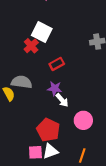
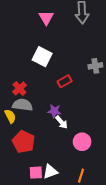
red cross: (31, 46) -> (19, 88), moved
red rectangle: (57, 64) -> (65, 81), moved
red pentagon: (48, 130) -> (24, 142), moved

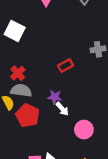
white square: (42, 57) -> (15, 31), moved
red pentagon: (24, 142) -> (28, 115), moved

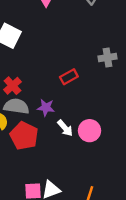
purple star: (55, 97) -> (46, 108), moved
pink circle: (84, 130) -> (90, 131), moved

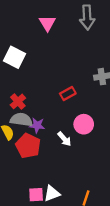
purple star: (46, 108) -> (37, 125), moved
pink circle: (90, 131) -> (84, 124), moved

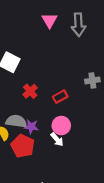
pink triangle: (47, 23) -> (49, 20), moved
red cross: (18, 101) -> (30, 91), moved
pink circle: (84, 124) -> (61, 126), moved

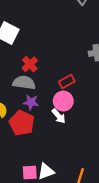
red rectangle: (60, 97) -> (67, 81), moved
gray semicircle: (16, 121) -> (24, 83), moved

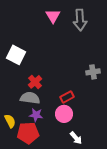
white arrow: (59, 116) -> (76, 138), moved
red pentagon: (22, 123) -> (28, 133), turned -30

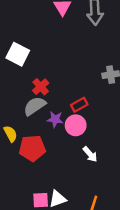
gray semicircle: (30, 98) -> (35, 106), turned -42
purple star: (36, 115) -> (55, 119), moved

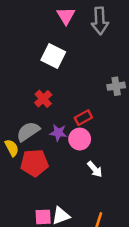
white square: (18, 54) -> (53, 56), moved
gray semicircle: (35, 106) -> (28, 131), moved

